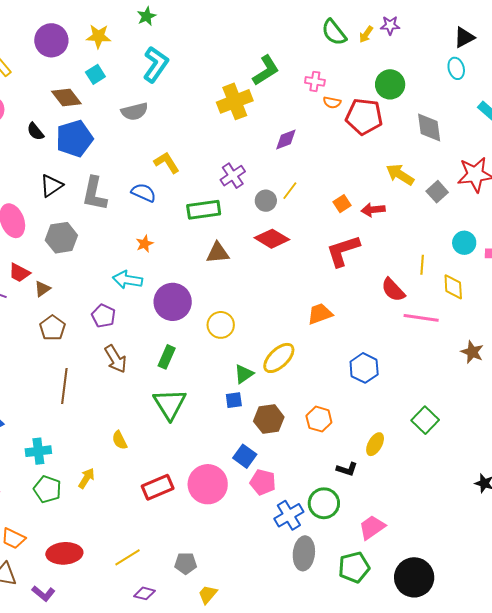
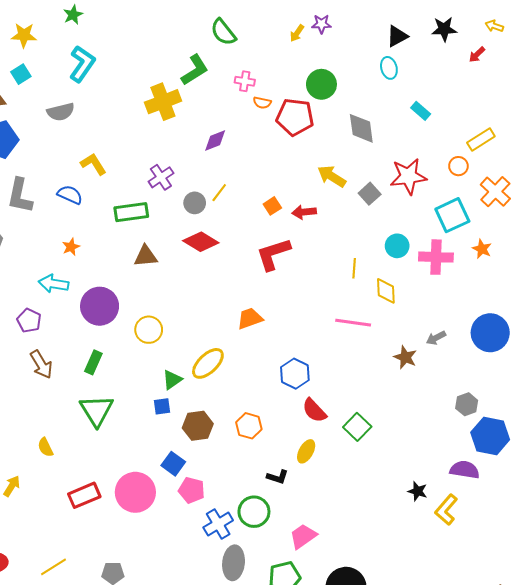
green semicircle: (334, 32) -> (223, 32), moved
red semicircle: (393, 290) -> (314, 410), moved

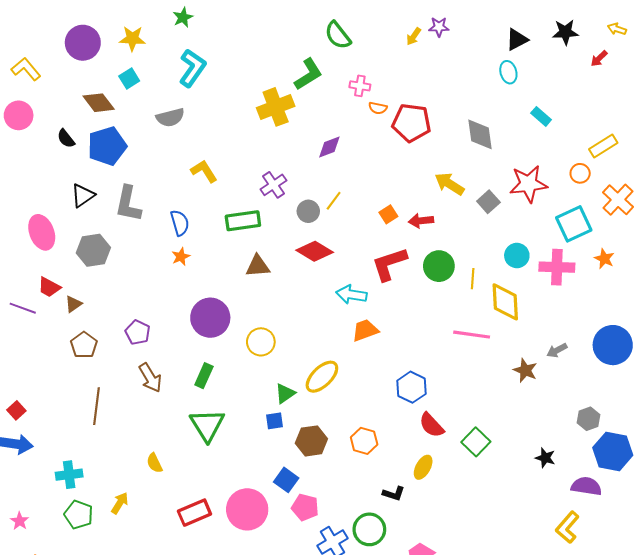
green circle: (321, 84) -> (439, 266), moved
blue semicircle: (70, 195) -> (180, 223), moved, turned 50
cyan arrow: (54, 284) -> (351, 294), moved
yellow diamond: (386, 291) -> (505, 302), size x1.4
black star: (418, 491) -> (545, 458), moved

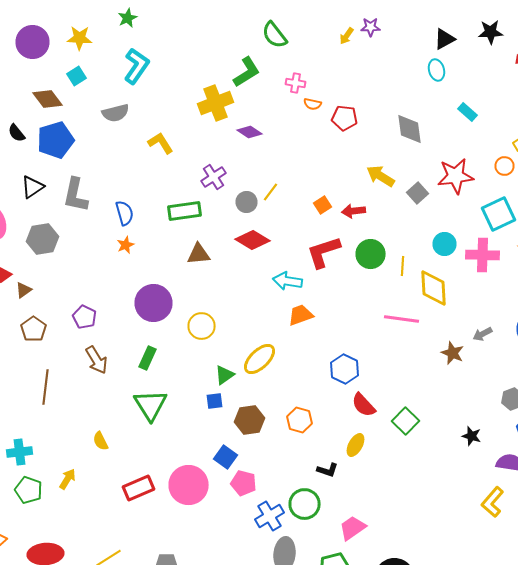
red pentagon: (412, 123) -> (344, 118), size x0.7
purple diamond: (329, 147) -> (250, 132), moved, turned 55
yellow L-shape: (204, 171) -> (160, 143), moved

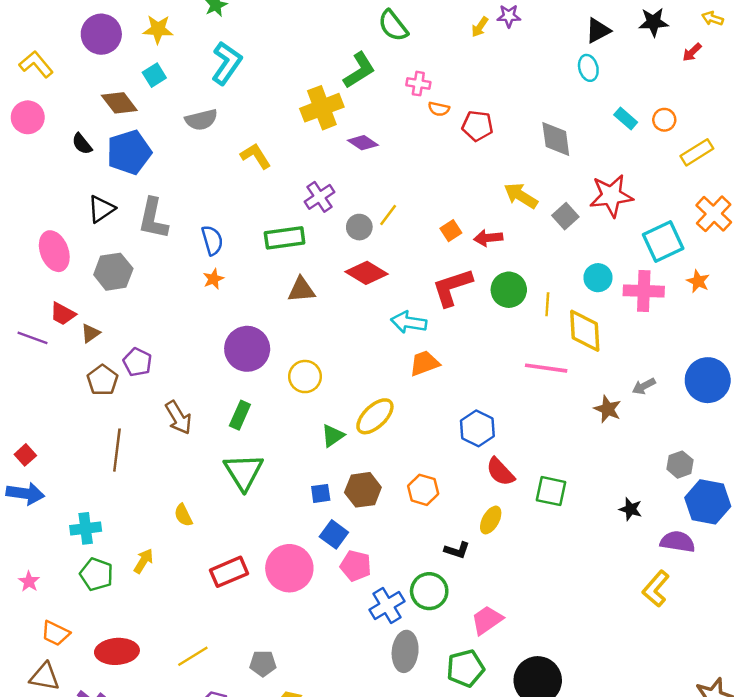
orange circle: (504, 166) -> (664, 120), moved
purple pentagon: (84, 317) -> (137, 362), moved
blue square: (214, 401) -> (321, 493), moved
green square: (406, 421) -> (551, 491), turned -32

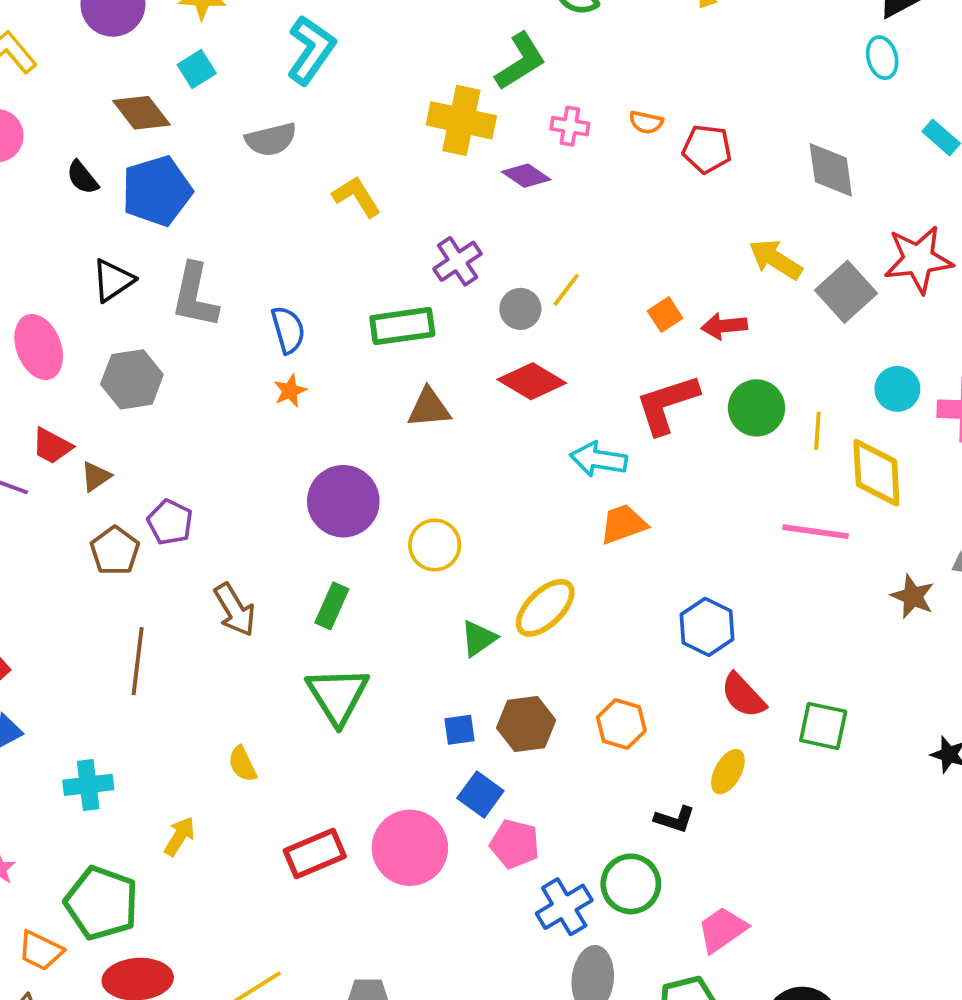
pink cross: (418, 84) -> (570, 126), moved
yellow cross: (322, 108) -> (461, 120), turned 33
gray square: (565, 216) -> (846, 292), size x1.4
green pentagon: (96, 574) -> (101, 903), moved, size x1.4

